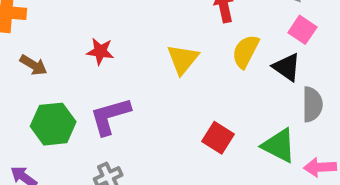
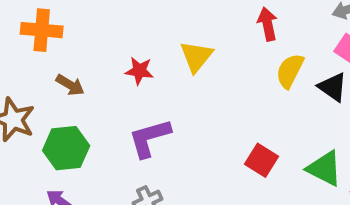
yellow triangle: (183, 59) -> (196, 57), moved
green hexagon: (53, 124) -> (66, 148), moved

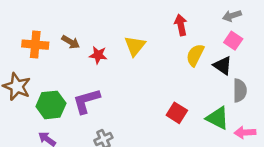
orange cross: (42, 30) -> (35, 45), moved
brown arrow: (70, 85) -> (71, 42), moved
purple L-shape: (150, 138) -> (86, 101), moved

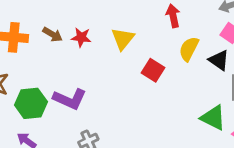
red star: (98, 55) -> (81, 37), moved
purple L-shape: (86, 101) -> (70, 99), turned -140
red square: (177, 113) -> (153, 70), moved

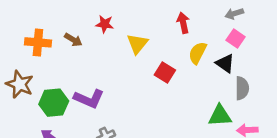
red star: (81, 37) -> (105, 24), moved
green triangle: (213, 118) -> (220, 116), turned -30

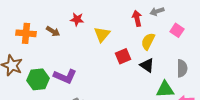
gray arrow: (234, 14) -> (157, 11), moved
black triangle: (225, 63) -> (147, 65), moved
red square: (165, 73) -> (123, 56), turned 35

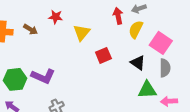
pink square: (177, 30) -> (161, 43), moved, size x1.5
yellow semicircle: (148, 41) -> (136, 29), moved
black triangle: (147, 65) -> (138, 63), moved

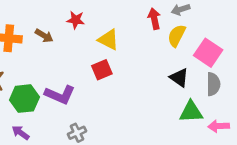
yellow triangle: (82, 33) -> (108, 40), turned -42
red square: (103, 55) -> (102, 70), moved

